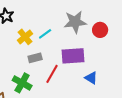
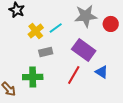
purple rectangle: (73, 56) -> (84, 50), turned 40
red line: (52, 74) -> (74, 75), moved
green cross: (22, 83) -> (33, 77), turned -30

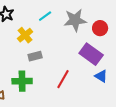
cyan line: (56, 28) -> (45, 16), moved
purple rectangle: (84, 50) -> (91, 54), moved
blue triangle: (102, 72) -> (101, 76), moved

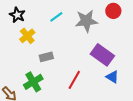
red circle: (100, 28) -> (113, 11), moved
yellow cross: (25, 35) -> (27, 36), moved
green cross: (22, 81) -> (33, 82), turned -30

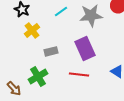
purple rectangle: (102, 55) -> (85, 48), moved, turned 30
red line: (74, 80) -> (79, 74), turned 66

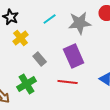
gray rectangle: (51, 51) -> (40, 59), turned 64

